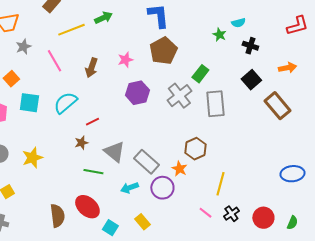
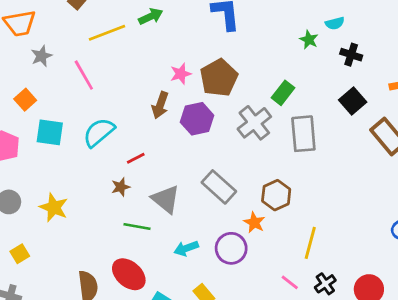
brown pentagon: (163, 51) -> (219, 78), moved
brown arrow: (91, 68) -> (160, 105), moved
yellow star: (32, 158) -> (54, 207), turned -30
gray rectangle: (146, 162) -> (219, 187), moved

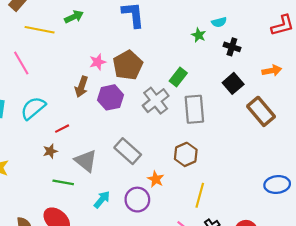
yellow line: (107, 33) -> (40, 30), turned 32
brown hexagon: (276, 195) -> (186, 154), moved
cyan arrow: (186, 248) -> (102, 200), turned 150

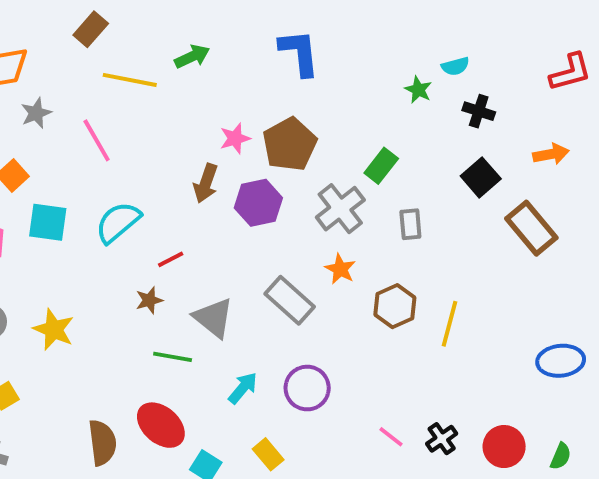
gray rectangle: (194, 109) -> (410, 224), size x0.6
orange star: (156, 179) -> (340, 269), moved
yellow line: (200, 195) -> (449, 324), moved

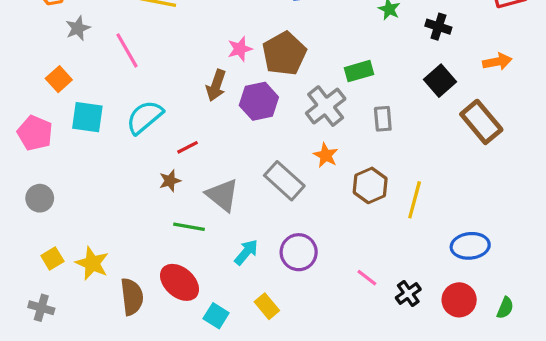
green rectangle: (381, 166) -> (359, 71), turned 36
yellow star: (54, 330) -> (92, 263), moved
blue ellipse: (561, 361) -> (470, 246), moved
pink line: (391, 437) -> (367, 278), moved

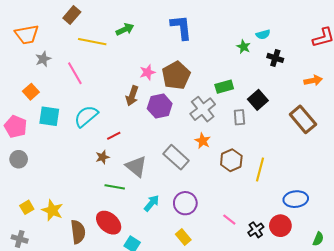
black square: (440, 81) -> (258, 100), moved
gray circle: (40, 198) -> (19, 159), moved
red circle: (459, 300) -> (280, 226), moved
yellow rectangle: (267, 306) -> (183, 237), moved

